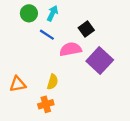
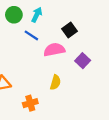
purple square: (100, 60) -> (83, 61), size x0.6
yellow semicircle: (53, 82) -> (55, 82), moved

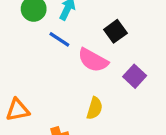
pink semicircle: (54, 50) -> (93, 60), turned -140

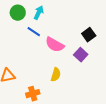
black square: (115, 31) -> (89, 35), moved

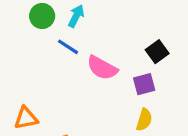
purple square: (81, 55) -> (144, 84), turned 32
yellow semicircle: (56, 75) -> (144, 120), moved

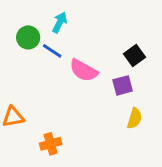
green circle: (42, 16) -> (28, 37), moved
yellow semicircle: (144, 120) -> (135, 118), moved

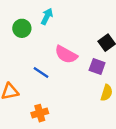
blue line: (52, 51) -> (41, 72), moved
purple square: (123, 85) -> (97, 66), turned 35

